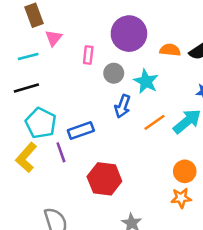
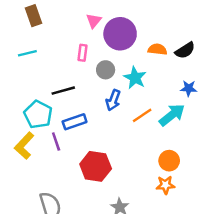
pink triangle: (54, 38) -> (94, 21), moved
black line: (26, 88) -> (63, 91), moved

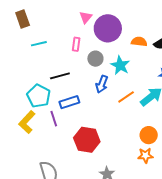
brown rectangle: (33, 16) -> (23, 19), moved
cyan line: (27, 53) -> (39, 44), moved

